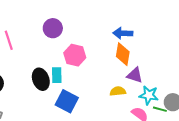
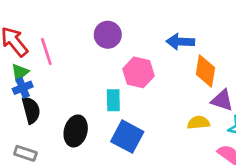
blue arrow: (123, 33) -> (180, 42), moved
black ellipse: (41, 79) -> (76, 131), moved, turned 35

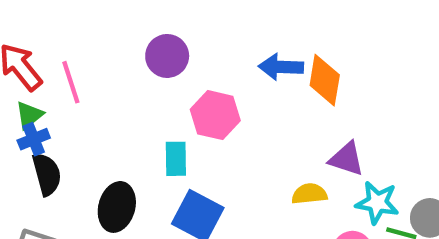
orange diamond: (205, 71) -> (325, 80), moved

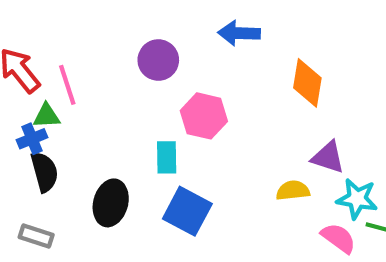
blue arrow: (281, 67) -> (239, 33), moved
green triangle: (29, 115) -> (46, 116), moved, turned 36

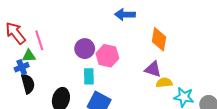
purple circle: (158, 60) -> (85, 49), moved
purple triangle: (328, 157) -> (153, 69), moved
yellow semicircle: (293, 190) -> (164, 83), moved

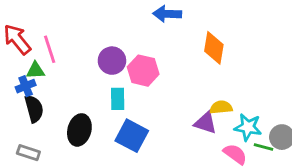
purple triangle: (153, 69) -> (205, 123), moved

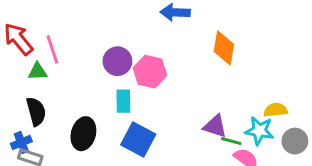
blue cross: (26, 86) -> (21, 143), moved
yellow semicircle: (221, 107) -> (276, 110), moved
green line: (263, 147) -> (231, 141), moved

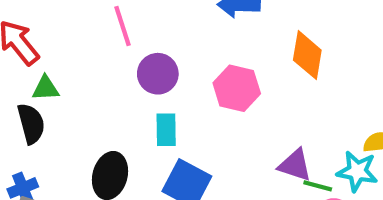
pink line: (52, 49) -> (122, 26), moved
pink hexagon: (150, 72) -> (237, 88), moved
black semicircle: (36, 111) -> (31, 124), moved

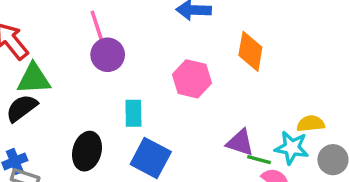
purple circle: (158, 74) -> (108, 55), moved
green triangle: (46, 88) -> (34, 79), size x1.5
black semicircle: (31, 124) -> (22, 108), turned -112

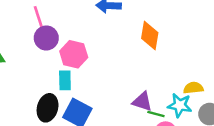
pink hexagon: (192, 79) -> (74, 54), moved
black ellipse: (87, 151) -> (48, 108), moved

